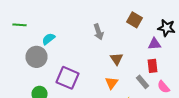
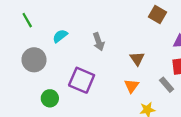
green line: (20, 25) -> (27, 20), turned 56
gray arrow: (98, 32) -> (99, 42), moved
gray circle: (36, 57) -> (34, 60), moved

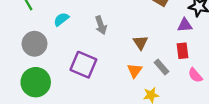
gray rectangle: (167, 85) -> (161, 67), moved
green circle: (50, 98) -> (36, 82), moved, size x1.6

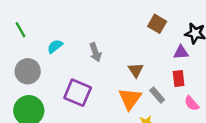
orange triangle: (135, 71) -> (130, 99), size x1.5

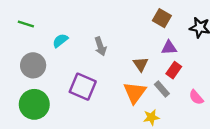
green line: (21, 30) -> (26, 24), turned -42
purple triangle: (181, 52) -> (169, 48), moved
red rectangle: (179, 78) -> (174, 70), moved, turned 42

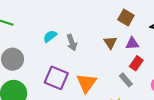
cyan semicircle: (60, 41) -> (50, 36), moved
brown triangle: (141, 64) -> (110, 42), moved
orange triangle: (135, 93) -> (86, 83), moved

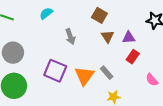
brown square: (126, 18) -> (99, 15), moved
cyan semicircle: (50, 36) -> (46, 13), moved
gray rectangle: (126, 80) -> (107, 73), moved

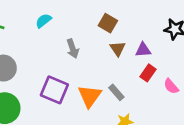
pink semicircle: (152, 80) -> (171, 86), moved

